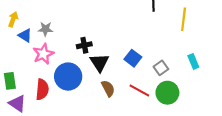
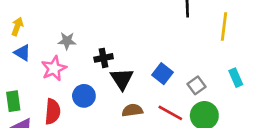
gray star: (45, 29) -> (67, 41), moved
blue triangle: (25, 36) -> (22, 53), moved
blue circle: (68, 77) -> (84, 96), size x0.7
brown semicircle: (108, 88) -> (132, 110), turned -70

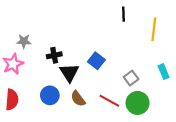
blue square: (162, 74) -> (96, 61), moved
blue circle: (84, 96) -> (50, 95), moved
brown semicircle: (132, 110) -> (78, 99), turned -119

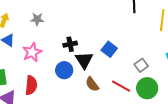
gray star: (24, 41) -> (37, 19), moved
blue circle: (50, 95) -> (64, 70), moved

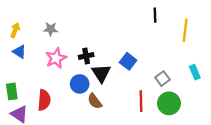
pink star: (32, 52) -> (56, 58), moved
brown semicircle: (92, 84) -> (95, 101), moved
red line: (121, 86) -> (141, 101), turned 60

